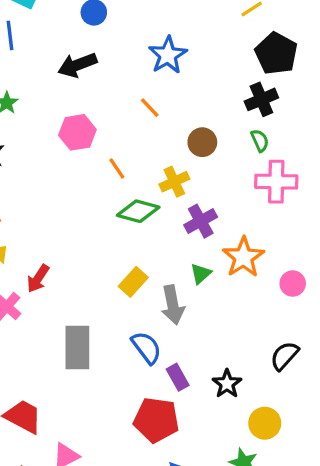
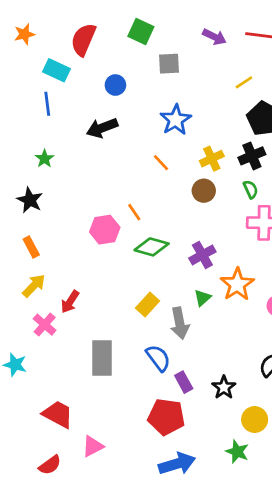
pink hexagon: (77, 132) -> (105, 230), moved
yellow cross: (174, 182) -> (212, 159), moved

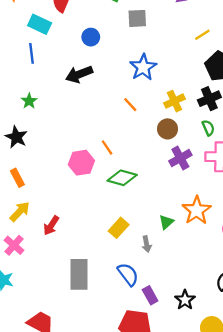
purple cross: (202, 255) -> (180, 158), moved
gray arrow: (180, 323) -> (147, 244), size x0.6
pink cross: (45, 325) -> (14, 245), moved

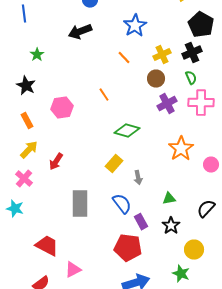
blue line: (31, 53) -> (24, 14), moved
pink hexagon: (81, 163) -> (62, 108), moved
green diamond: (122, 178) -> (127, 131), moved
green triangle: (166, 222) -> (169, 199), moved, turned 32

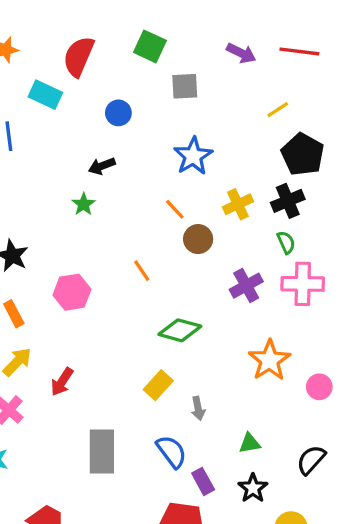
black arrow: (80, 32) -> (102, 166), size x0.7
green star: (37, 55) -> (84, 204), moved
brown circle: (156, 79) -> (198, 239), moved

